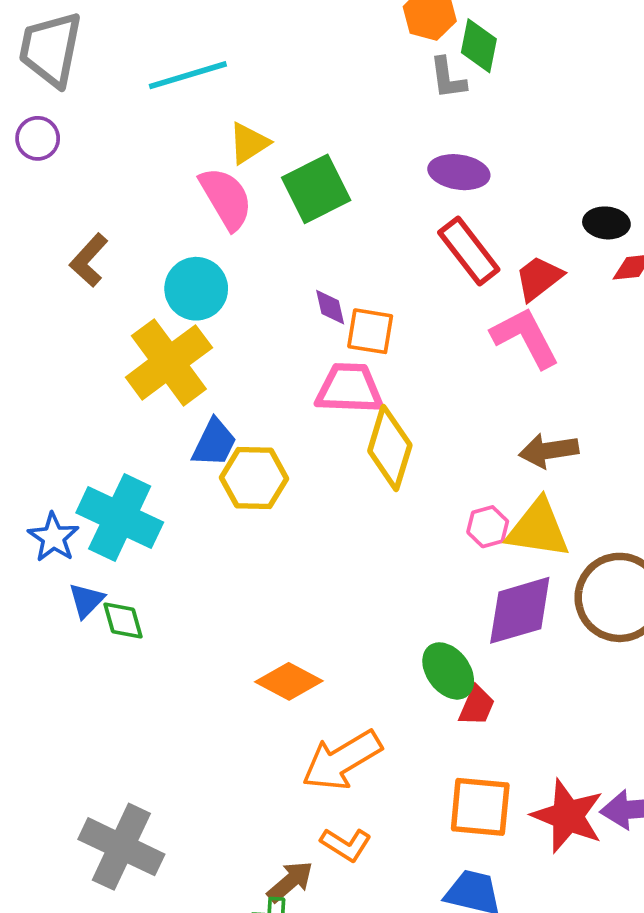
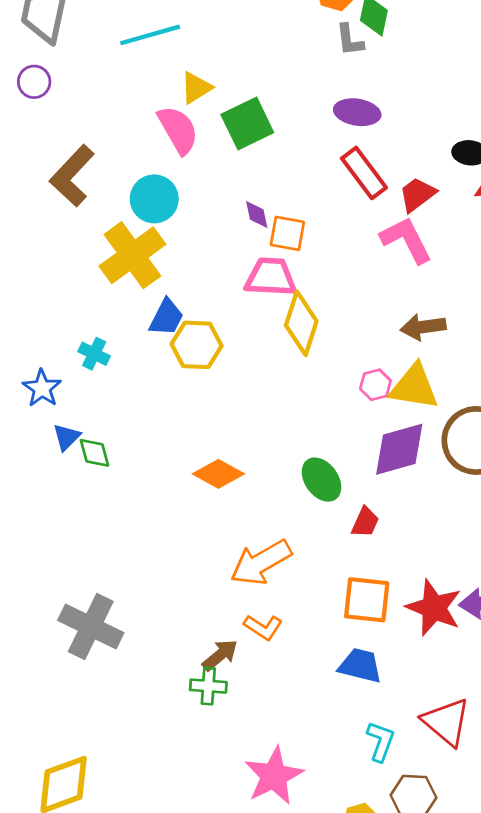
brown L-shape: (89, 260) -> (72, 176), size x1.5
cyan cross: (120, 518) -> (94, 354), moved, size x0.5
green ellipse: (448, 671) -> (321, 480), moved
orange diamond: (289, 681) -> (218, 474), moved

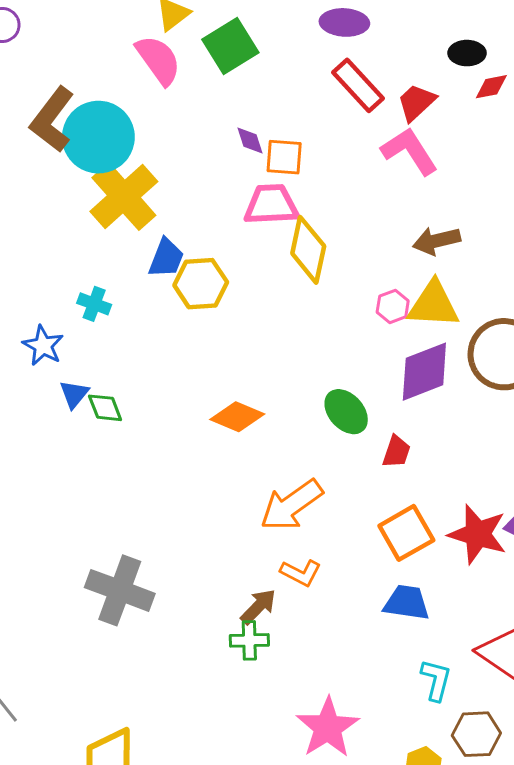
cyan circle: (154, 199) -> (98, 137), moved, size x1.4
orange square: (367, 600) -> (406, 533), turned -30

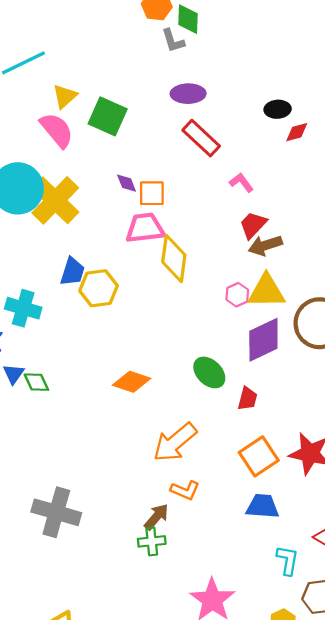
green square: (230, 46) -> (108, 116), turned -30
red trapezoid: (416, 102) -> (253, 225), moved
pink L-shape: (410, 151) -> (241, 183), size x0.6
yellow cross: (124, 196) -> (55, 200), moved
cyan cross: (94, 304) -> (23, 308), size x1.5

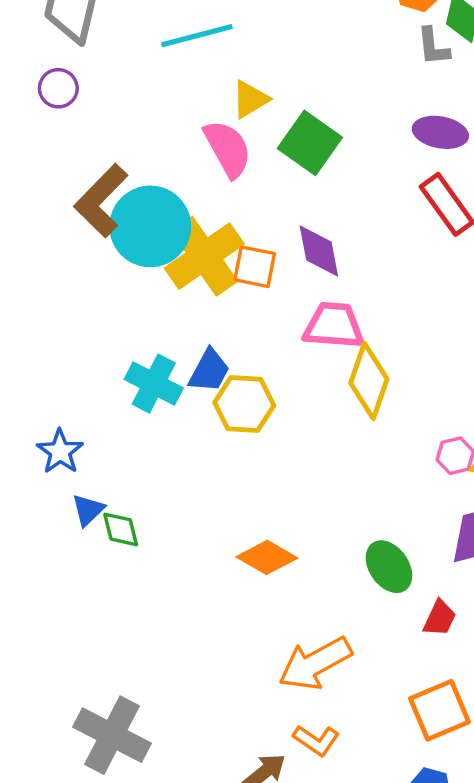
purple diamond: (127, 183) -> (319, 251), size x1.6
orange square: (152, 193) -> (255, 267), moved
cyan cross: (23, 308) -> (154, 384), moved

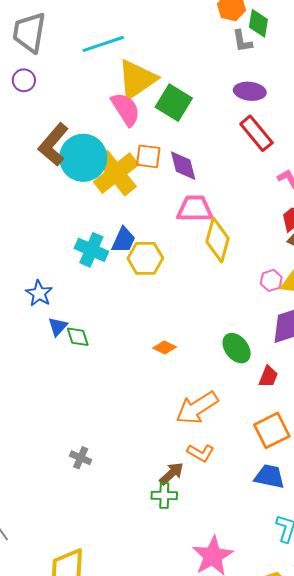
yellow triangle: (250, 99) -> (137, 79), size x1.8
orange square: (255, 267) -> (148, 156), moved
orange diamond: (267, 557) -> (165, 348), size x0.7
gray cross: (112, 735) -> (81, 458), size x0.5

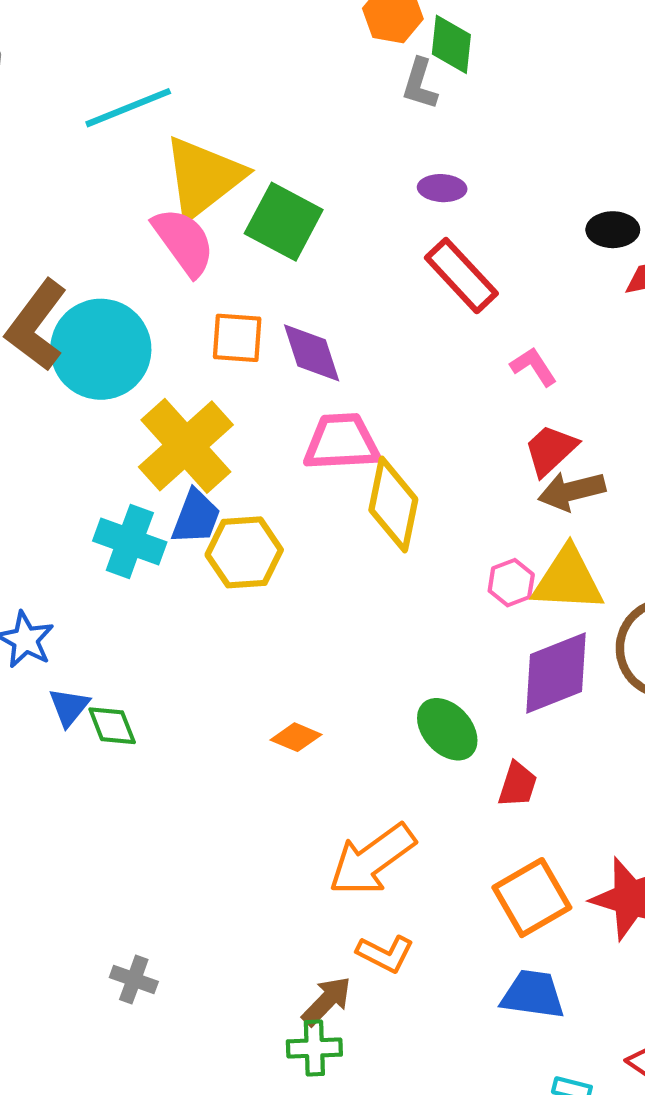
gray L-shape: (242, 41) -> (420, 84), turned 30
purple ellipse: (250, 91) -> (442, 188), size x0.7
yellow cross: (116, 173) -> (186, 446), moved

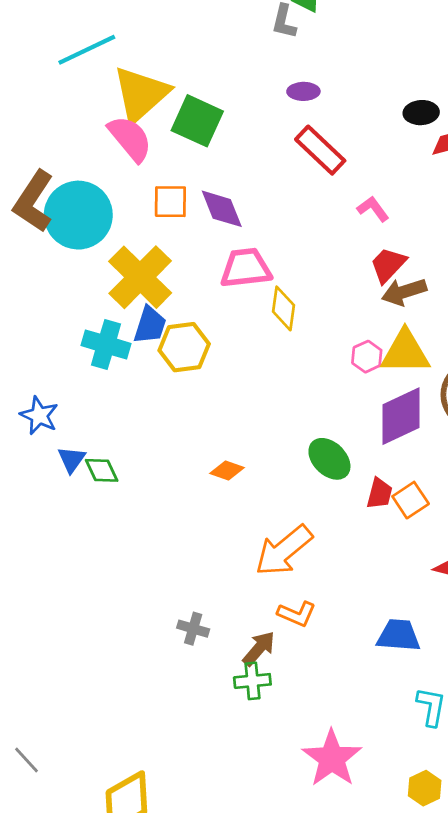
yellow diamond: (393, 505) -> (283, 308), size x0.7
orange square: (532, 898) -> (411, 500), moved, size x0.7
gray cross: (134, 980) -> (193, 629), moved

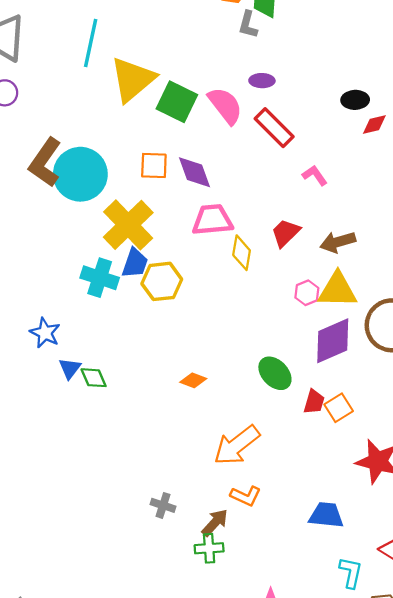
cyan line: (87, 50) -> (91, 43), turned -54
pink semicircle: (130, 139) -> (225, 106), moved
red trapezoid: (388, 265) -> (286, 233), moved

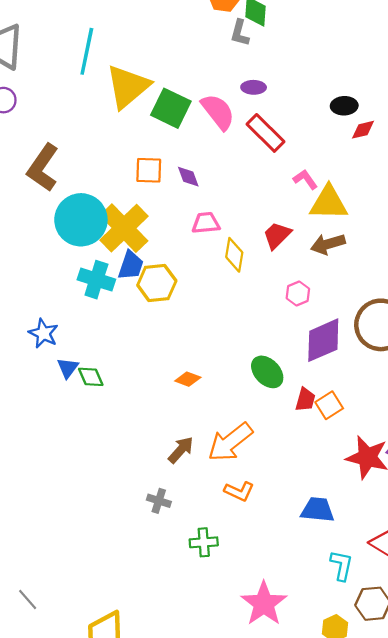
purple diamond: (194, 172) -> (188, 177), size x0.7
cyan circle: (80, 174) -> (81, 220), moved
pink trapezoid: (212, 220) -> (206, 223), size x0.7
yellow triangle: (337, 290) -> (329, 203), moved
brown arrow: (215, 523) -> (181, 450), moved

